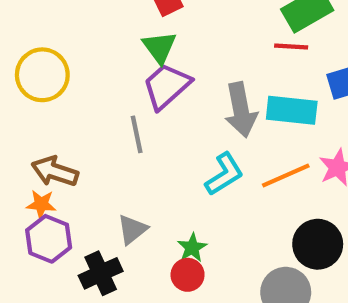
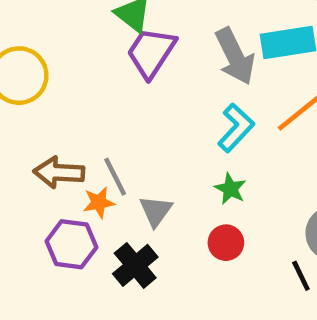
gray line: (137, 134) -> (115, 177), moved
orange star: (41, 204) -> (99, 202), moved
green star: (192, 248) -> (230, 189), moved

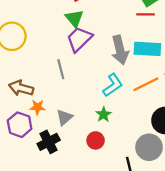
gray line: (115, 177) -> (61, 69), moved

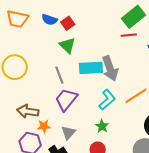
purple trapezoid: (79, 39) -> (66, 100), moved
cyan rectangle: (147, 49) -> (91, 68), moved
gray line: (61, 69) -> (59, 75), moved

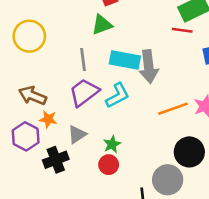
green triangle: (67, 45) -> (102, 25), turned 42
cyan L-shape: (107, 100) -> (118, 95), moved
green star: (102, 126) -> (112, 144), moved

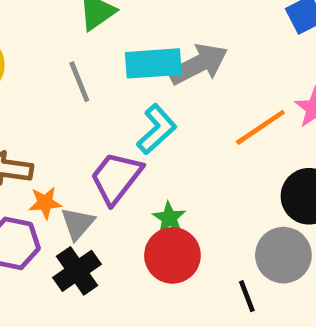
gray arrow: (149, 67) -> (198, 64), turned -96
purple trapezoid: (84, 92) -> (116, 178), moved
gray triangle: (77, 134) -> (78, 224), moved
red circle: (109, 165) -> (172, 255), size x1.5

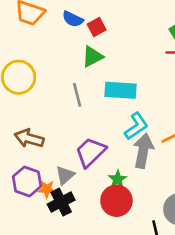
gray arrow: (198, 64) -> (143, 151), moved, turned -60
cyan L-shape: (157, 129) -> (136, 126), moved
orange star: (45, 203) -> (47, 189), moved

